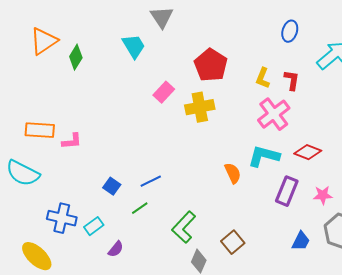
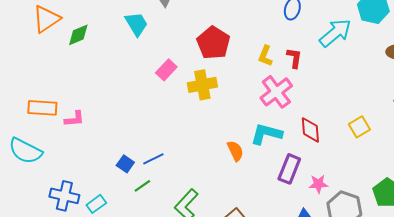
green diamond: (76, 57) -> (78, 35), turned 35
red diamond: (308, 152) -> (310, 130), turned 64
blue square: (112, 186) -> (125, 164), moved
pink star: (323, 195) -> (318, 184), moved

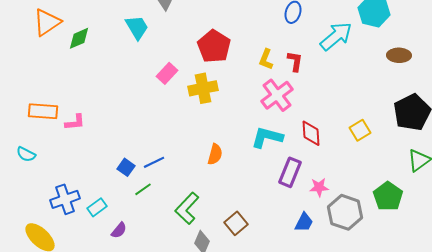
cyan semicircle: (25, 151) -> (26, 154), size x0.6
orange semicircle: (235, 151) -> (215, 154), moved, turned 40
blue cross: (64, 196) -> (65, 199), turned -32

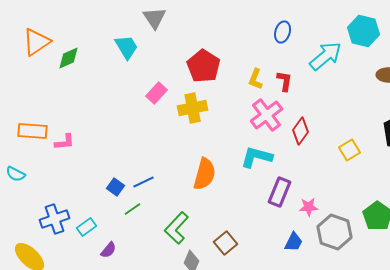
red diamond: (311, 133) -> (301, 131), moved, turned 40
orange semicircle: (215, 154) -> (205, 174), size x1.5

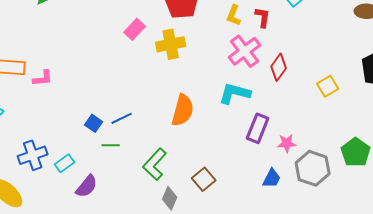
green line: (133, 209) -> (111, 145), turned 36
purple semicircle: (109, 250) -> (87, 186), size x1.4

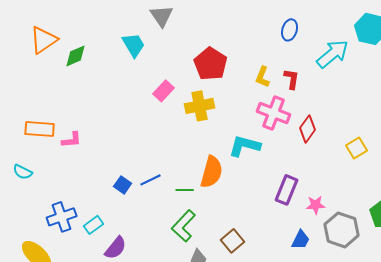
pink cross: (245, 51) -> (274, 113), turned -32
cyan L-shape: (235, 93) -> (245, 146), moved
green line: (111, 145) -> (185, 190), moved

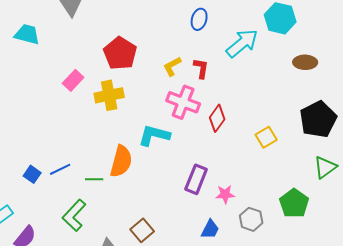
cyan trapezoid: (134, 45) -> (27, 34), moved, turned -44
yellow L-shape: (263, 77) -> (172, 66), turned 40
green L-shape: (184, 226) -> (74, 215), moved
gray hexagon: (342, 230) -> (251, 219), size x0.7

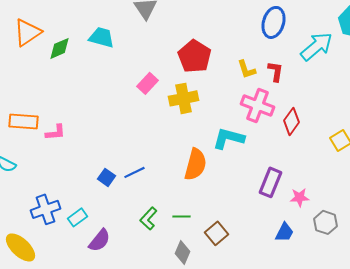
blue ellipse: (199, 19) -> (274, 22), size x1.4
yellow L-shape: (172, 66) -> (246, 69), turned -80
green line: (94, 179) -> (182, 216), moved
green L-shape: (74, 215) -> (148, 218), size x0.7

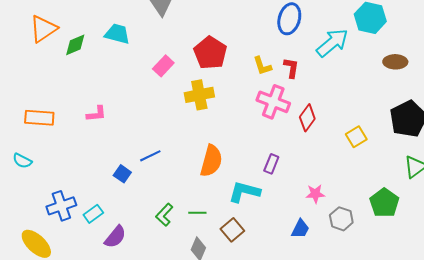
pink rectangle: (148, 83) -> (163, 66), moved
pink L-shape: (56, 132) -> (96, 114), moved
cyan L-shape: (228, 138) -> (244, 192), moved
blue line: (134, 172) -> (150, 156), moved
purple rectangle: (270, 182) -> (271, 164), moved, size x0.7

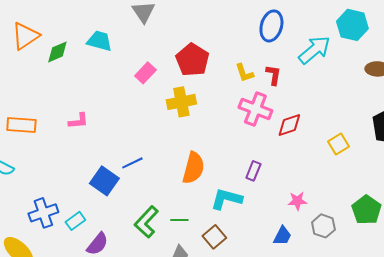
red diamond: (307, 118) -> (289, 125), turned 36
blue square: (122, 174) -> (104, 181), size x1.6
green L-shape: (164, 215) -> (146, 222), size x1.4

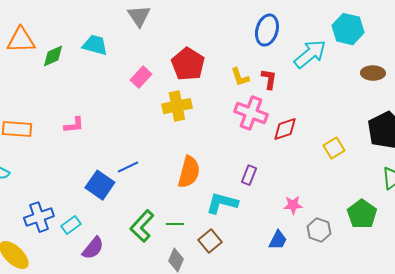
orange triangle: (25, 36) -> (21, 40), turned 32

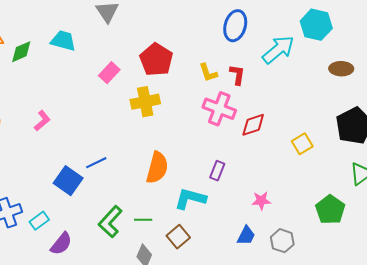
pink L-shape: (74, 125) -> (42, 121), turned -35
gray hexagon: (319, 230) -> (282, 241), moved

